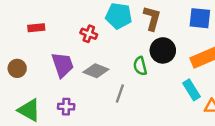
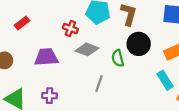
red rectangle: (36, 28) -> (22, 23), turned -32
purple trapezoid: (63, 65) -> (46, 57), turned -75
gray diamond: (96, 71) -> (87, 49), moved

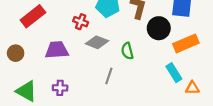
red rectangle: (22, 23) -> (33, 16), size x1.6
black circle: (139, 44) -> (159, 28), moved

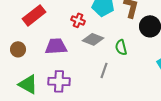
purple cross: (60, 88) -> (59, 81), size x1.5

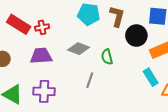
red rectangle: (34, 15) -> (19, 24), turned 70
red cross: (78, 20) -> (42, 27), moved, turned -32

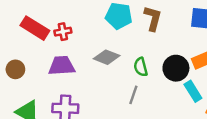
black circle: (136, 36) -> (176, 68), moved
gray line: (90, 80) -> (133, 95), moved

